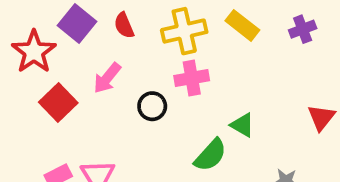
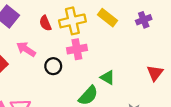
red semicircle: (124, 25) -> (45, 23), moved
pink arrow: (107, 78) -> (26, 49), turned 84

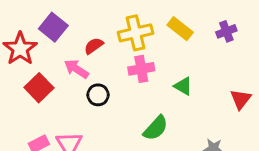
red semicircle: (45, 23) -> (94, 46), moved, turned 77
black circle: (53, 66) -> (98, 95), moved
green triangle: (107, 77) -> (183, 86), moved

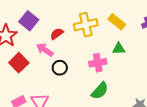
pink cross: (141, 69) -> (98, 63), moved
green triangle: (183, 86) -> (119, 49), moved, turned -32

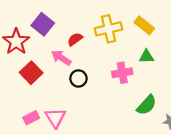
green semicircle: (100, 91) -> (147, 105), moved

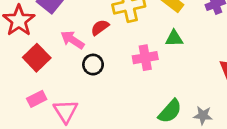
red semicircle: (75, 39) -> (100, 27), moved
green semicircle: (147, 105) -> (170, 111), moved
pink rectangle: (31, 118) -> (37, 99), moved

